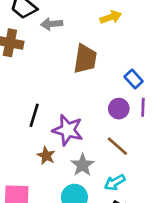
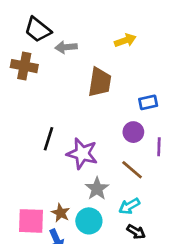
blue rectangle: (134, 79) -> (148, 102), turned -60
purple line: (143, 107) -> (159, 147), moved
brown star: (46, 156) -> (61, 213), moved

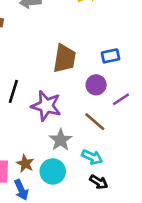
brown trapezoid: (100, 82) -> (65, 59), moved
purple line: (159, 147) -> (121, 99), turned 54
cyan arrow: (129, 206) -> (92, 157), turned -126

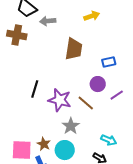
brown trapezoid: (65, 59) -> (74, 49), moved
brown line: (95, 122) -> (86, 103), moved
cyan arrow: (92, 157) -> (109, 140), moved

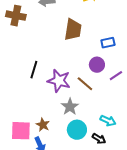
cyan circle: (65, 150) -> (77, 130), moved

